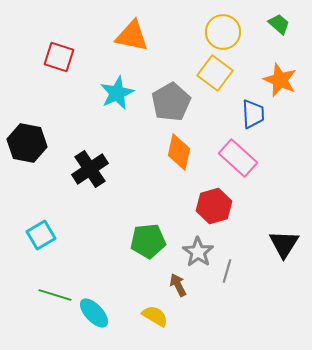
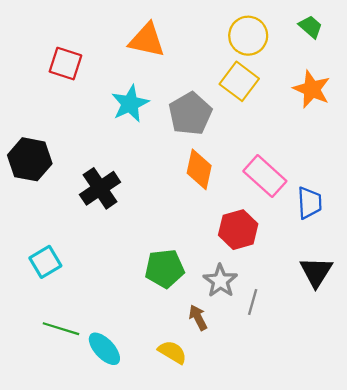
blue trapezoid: (253, 114) -> (309, 203), moved

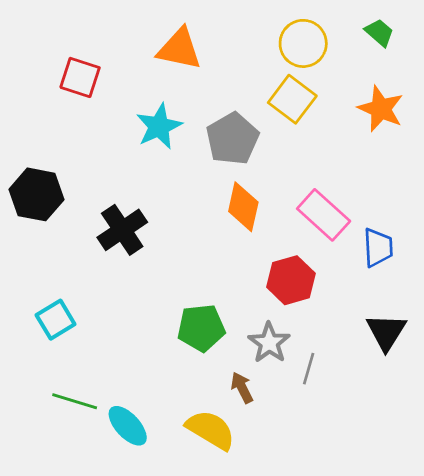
yellow semicircle: (172, 352) -> (211, 430), size x1.4

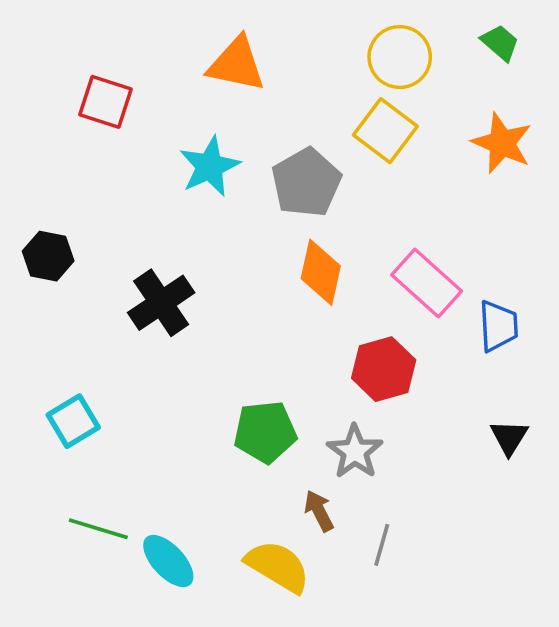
black hexagon: (36, 194) -> (48, 256), size x0.7
black triangle: (386, 332) -> (509, 437), size x0.7
gray line: (309, 369) -> (382, 545), moved

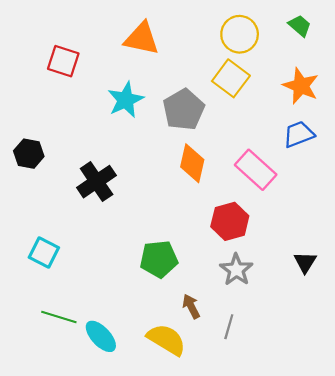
blue trapezoid: (498, 326) -> (299, 134), moved, turned -108
cyan square: (73, 421) -> (44, 253), turned -32
gray star: (355, 452) -> (236, 270), moved

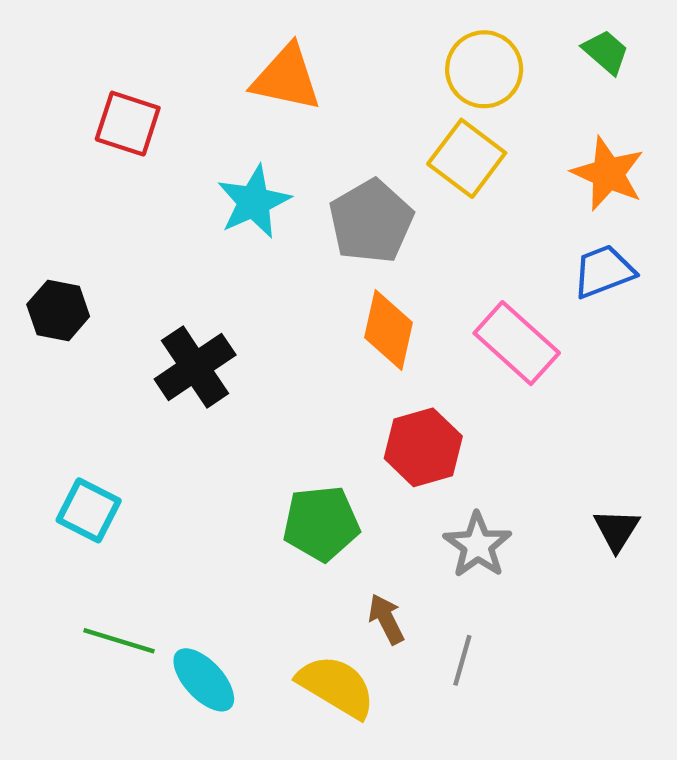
red hexagon: (230, 221) -> (423, 447), moved

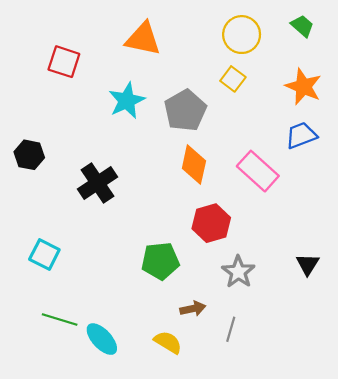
yellow square: (467, 158) -> (233, 79), size x0.7
brown arrow: (386, 619) -> (193, 309), turned 105
yellow semicircle: (336, 686) -> (168, 342), size x0.7

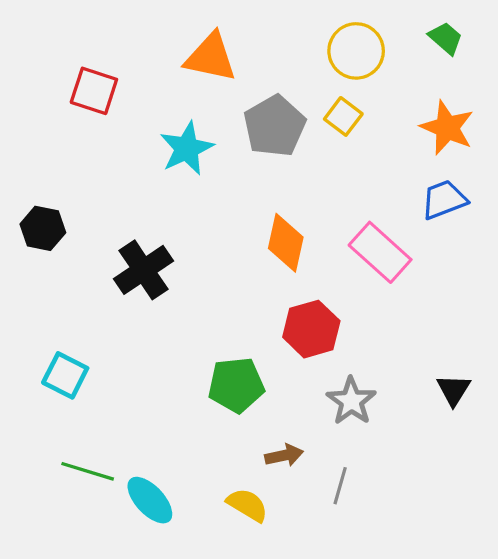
gray pentagon: (185, 110) -> (275, 126), moved

